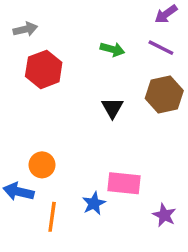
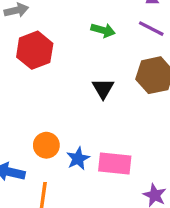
orange circle: (42, 165) -> (46, 145), moved
blue star: (94, 203) -> (78, 159), moved

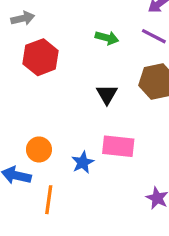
orange circle: (46, 145) -> (39, 149), moved
pink rectangle: (115, 164) -> (118, 146), moved

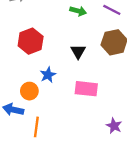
red hexagon: (41, 57) -> (31, 41), moved
blue star: (83, 162) -> (48, 75), moved

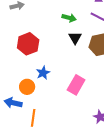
black triangle: (78, 52) -> (75, 38), moved
pink rectangle: (86, 89) -> (76, 85), turned -66

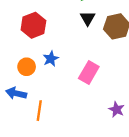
orange circle: (27, 87) -> (27, 67), moved

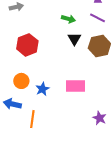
blue star: (51, 59) -> (42, 89), moved
pink rectangle: (89, 73) -> (75, 86), turned 60

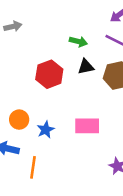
black triangle: (74, 39) -> (86, 67), turned 48
red hexagon: (27, 45) -> (49, 74), moved

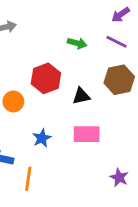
black triangle: (86, 67) -> (81, 96), moved
orange circle: (19, 120) -> (13, 101), moved

